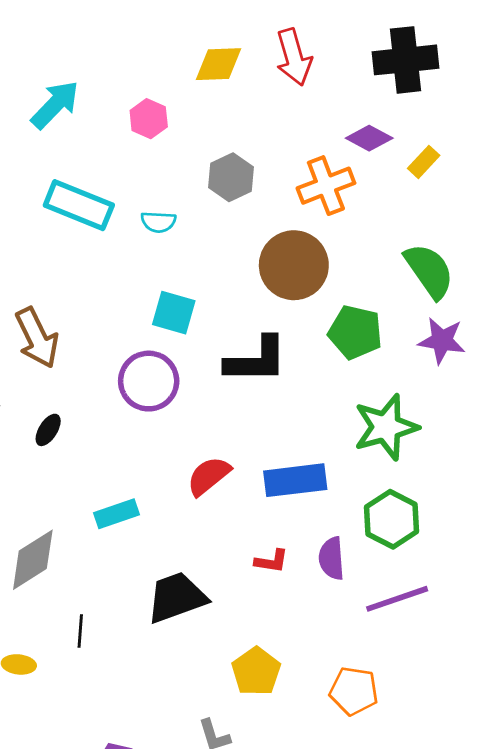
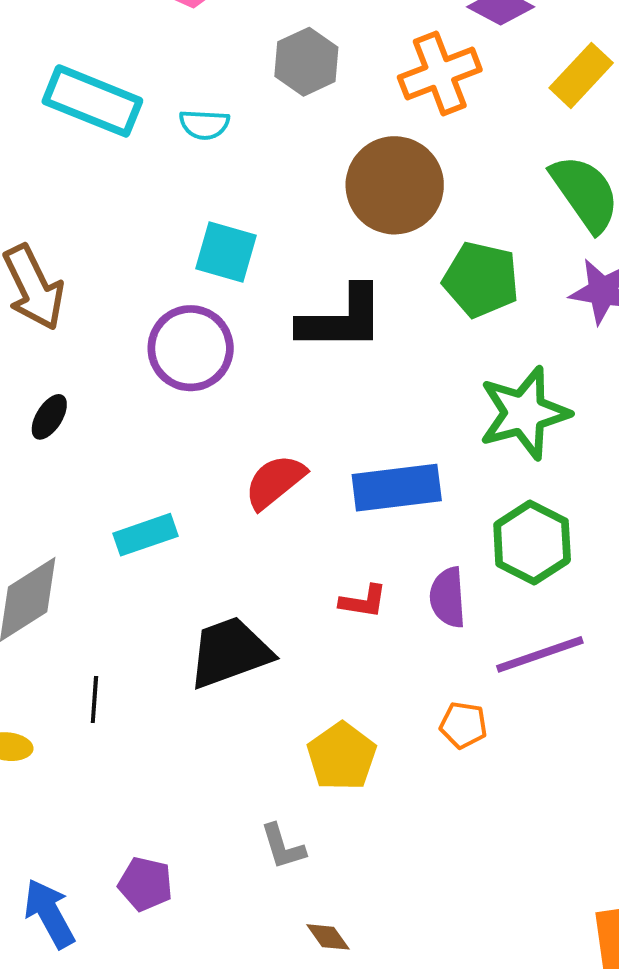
yellow rectangle: (424, 162) -> (581, 75), moved, size x1.4
orange pentagon: (354, 691) -> (463, 725), moved, size x0.7

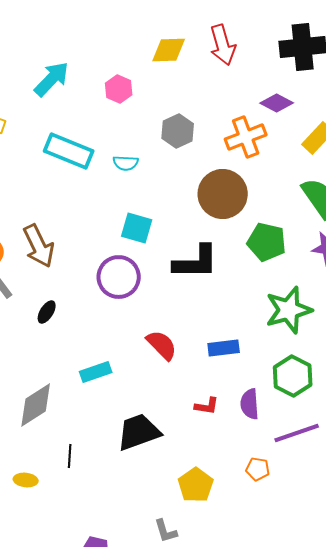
red semicircle: (275, 482) -> (162, 345), turned 84
blue rectangle: (397, 488) -> (224, 348), size x0.7

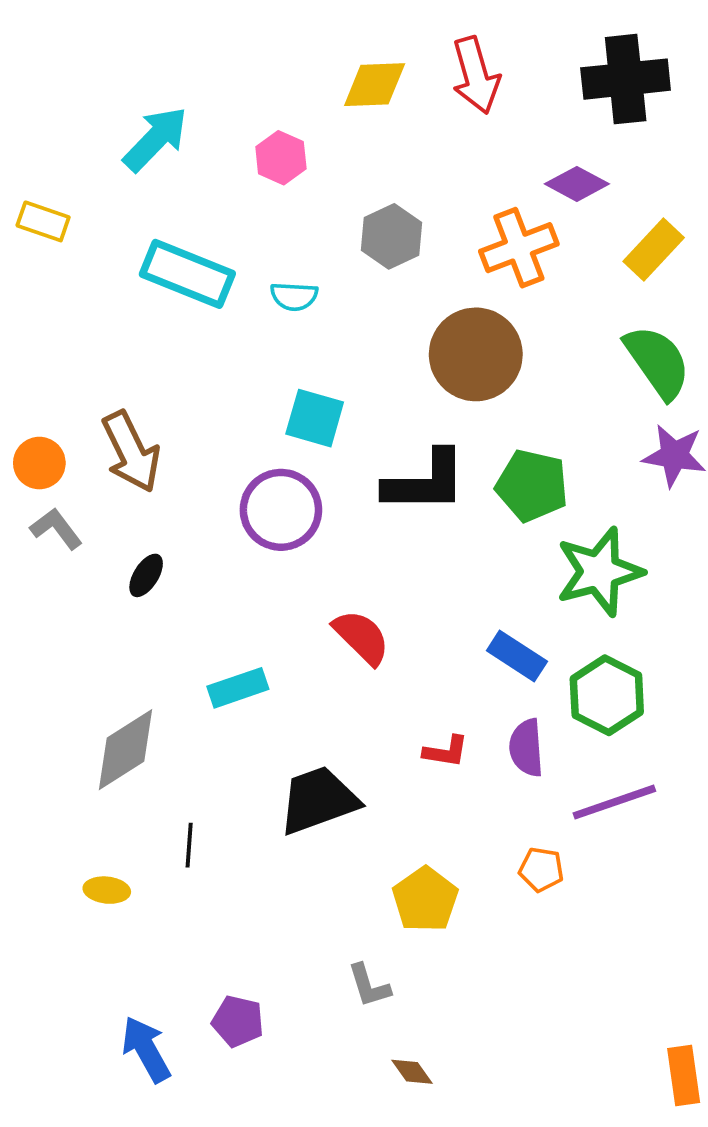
green pentagon: (267, 242) -> (532, 486), moved
blue rectangle: (224, 348) -> (517, 656), moved, turned 40

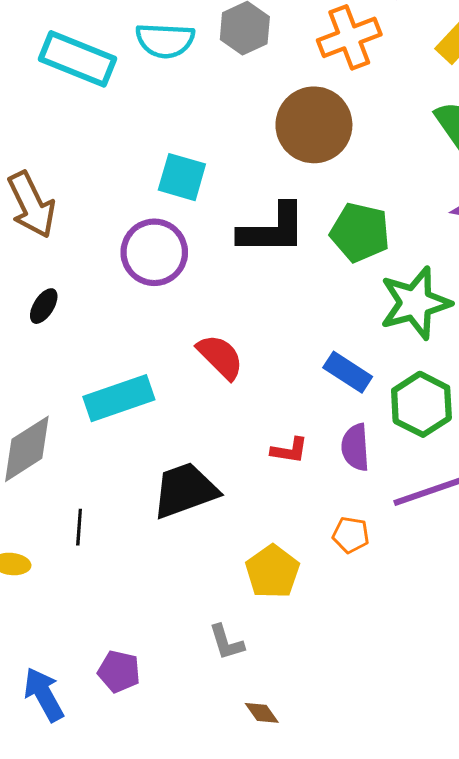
cyan semicircle: (294, 296) -> (165, 40), moved, size x1.5
cyan rectangle: (238, 688) -> (119, 398), size x1.4
orange pentagon: (541, 869) -> (351, 535), moved

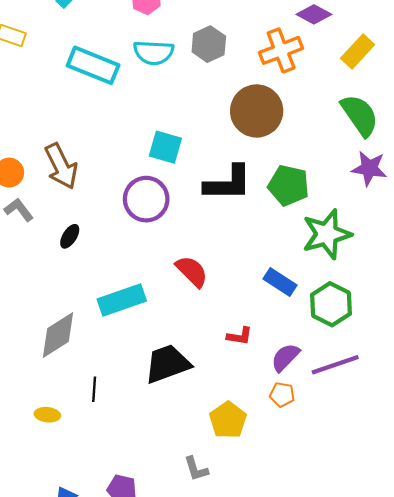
purple semicircle: (355, 447) -> (285, 357), moved, turned 48

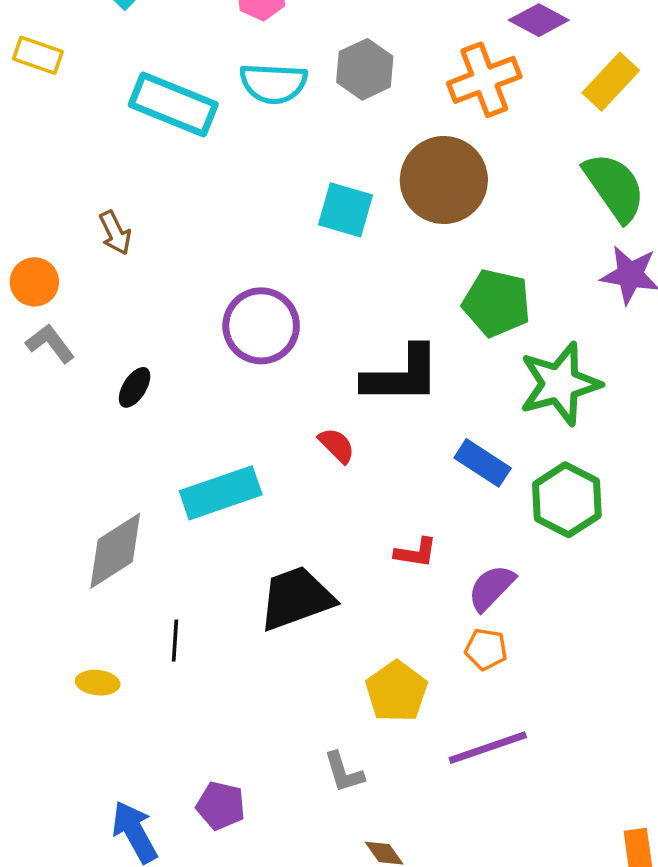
cyan square: (165, 147) -> (345, 210), moved
brown arrow: (61, 166) -> (115, 233), moved, size x0.6
black L-shape: (228, 183) -> (402, 375), moved
red semicircle: (192, 271) -> (337, 445), size x0.7
purple line: (335, 365) -> (488, 748), moved

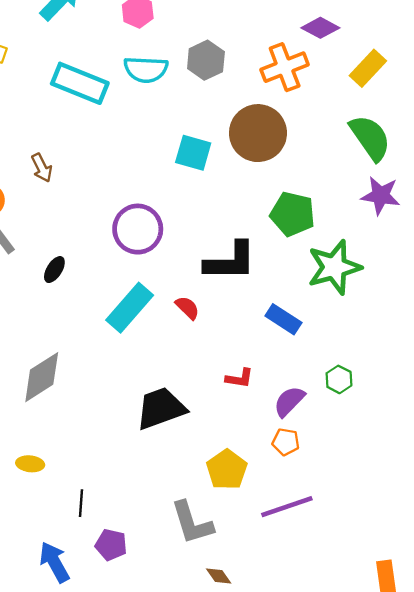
cyan rectangle: (221, 493) -> (130, 308), moved, turned -30
green hexagon: (567, 500) -> (339, 379), moved, size x0.6
black line: (175, 640) -> (81, 503), moved
gray L-shape: (344, 772) -> (192, 523), size x1.6

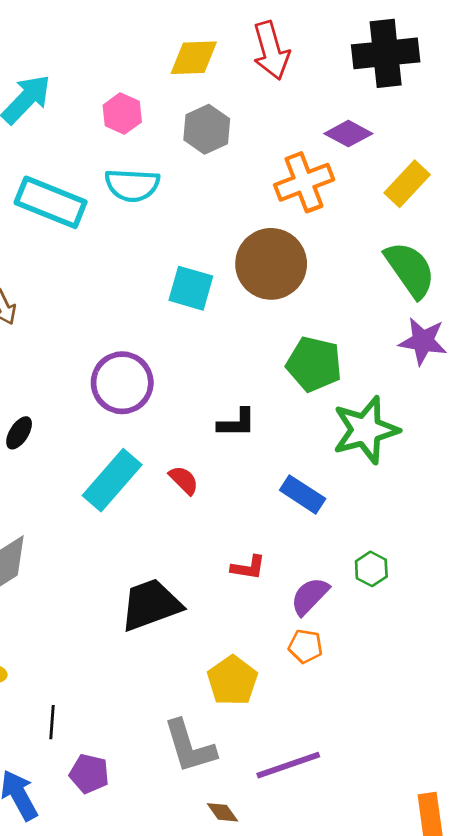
gray hexagon: (206, 60) -> (207, 129), moved
black L-shape: (230, 261) -> (237, 423), size x0.6
purple line: (287, 507) -> (288, 765), moved

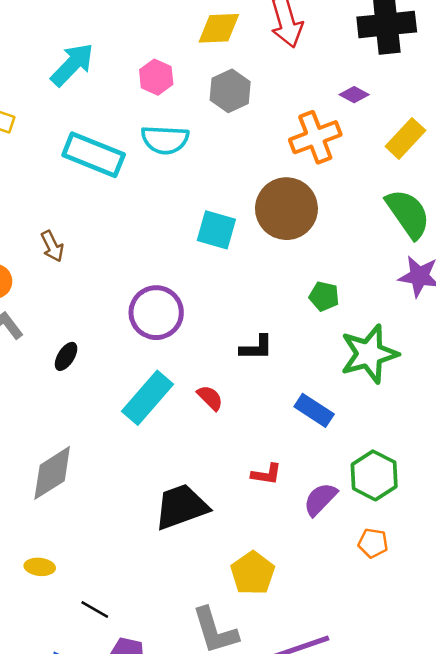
purple diamond: (348, 134) -> (354, 95), size x0.7
green pentagon: (314, 364) -> (324, 296), size x0.6
green hexagon: (371, 569) -> (374, 475), size x1.6
orange pentagon: (305, 646) -> (373, 543), moved
black line: (52, 722) -> (95, 609), turned -64

